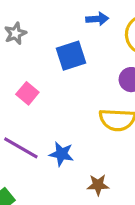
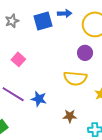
blue square: (71, 56) -> (43, 21), moved
brown star: (98, 185) -> (70, 116), moved

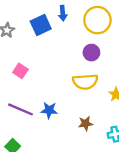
blue arrow: (65, 13) -> (63, 13), turned 96

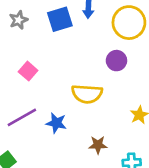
yellow semicircle: (85, 82) -> (87, 94), moved
purple line: (20, 109) -> (22, 117), turned -60

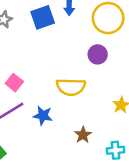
pink square: (28, 71) -> (14, 83), moved
brown star: (98, 145) -> (83, 135), turned -30

